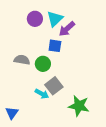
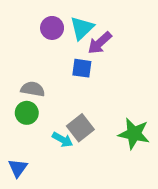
green circle: (43, 64) -> (27, 113), moved
green star: (79, 106) -> (134, 134), moved

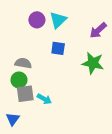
purple arrow: (100, 43) -> (98, 30), moved
gray square: (80, 128) -> (25, 94), moved, turned 30
green star: (134, 134) -> (93, 63), moved

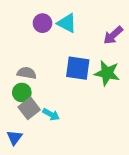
cyan triangle: (58, 20) -> (67, 23), turned -48
blue square: (58, 48) -> (78, 68), moved, size x1.5
gray square: (25, 94) -> (29, 108), turned -30

